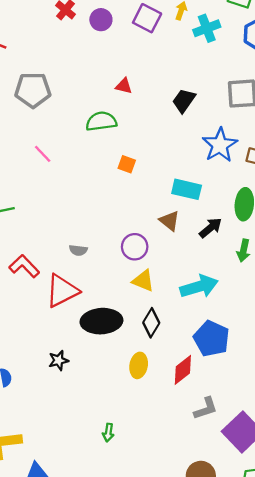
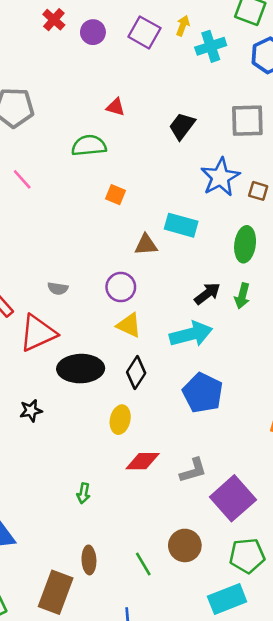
brown triangle: (169, 221) -> (146, 245), moved, turned -45
black arrow: (210, 228) -> (207, 294), moved
red diamond: (183, 370) -> (143, 461), moved, turned 36

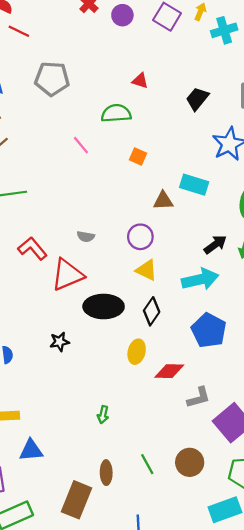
pink line: (22, 179) -> (81, 145), moved
red diamond: (143, 461) -> (169, 371), moved
green line: (143, 564) -> (147, 464), moved

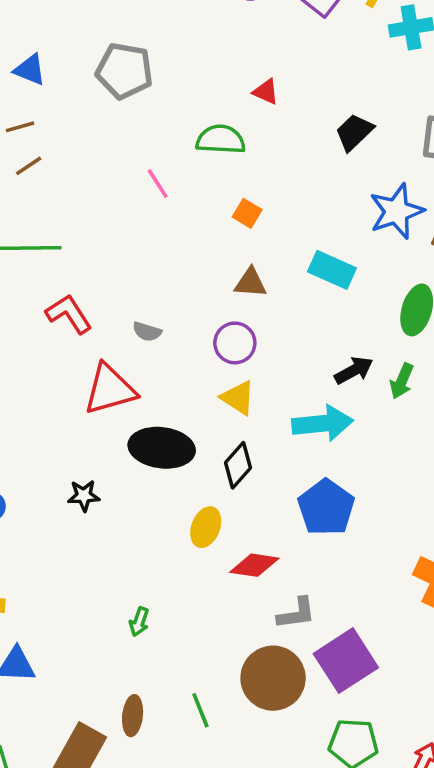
brown triangle: (163, 201) -> (250, 283), moved
red L-shape: (32, 248) -> (69, 314), moved
brown circle: (190, 462) -> (273, 678), moved, size x1.4

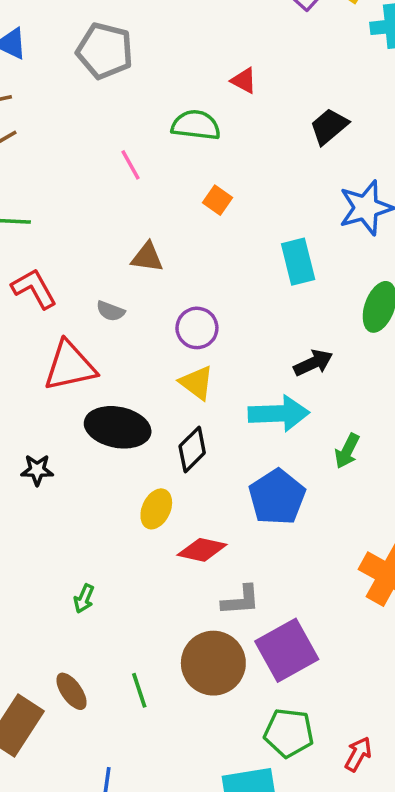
cyan rectangle: (332, 270) -> (298, 262), turned 48
brown triangle: (250, 283) -> (147, 257), moved
green arrow: (402, 381) -> (347, 451), moved
brown ellipse: (133, 716) -> (71, 691), turned -45

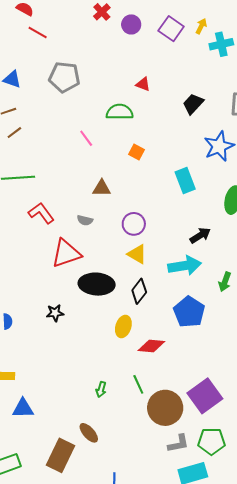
green arrow: (84, 599) -> (101, 389), moved
gray L-shape: (241, 600) -> (178, 444), moved
green line: (139, 690) -> (138, 384), moved

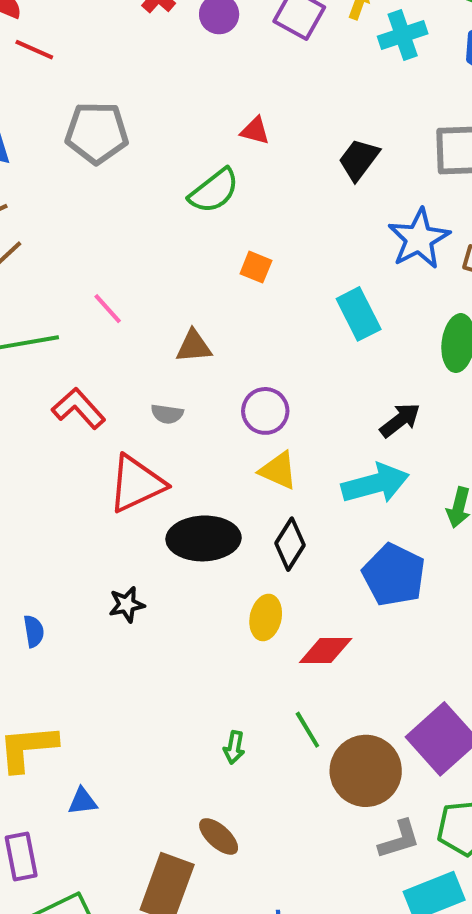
green semicircle: (120, 112) -> (214, 191), turned 148
pink line: (86, 138) -> (108, 309), moved
blue triangle: (23, 408) -> (82, 801), size x0.7

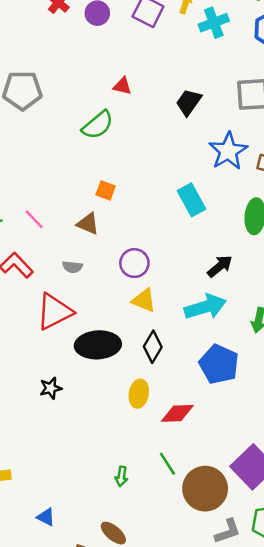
orange square: (256, 267) -> (106, 190), moved
pink line: (108, 309) -> (34, 219), moved
brown triangle: (194, 346) -> (88, 224), turned 30
blue triangle: (82, 801) -> (46, 517), moved, turned 36

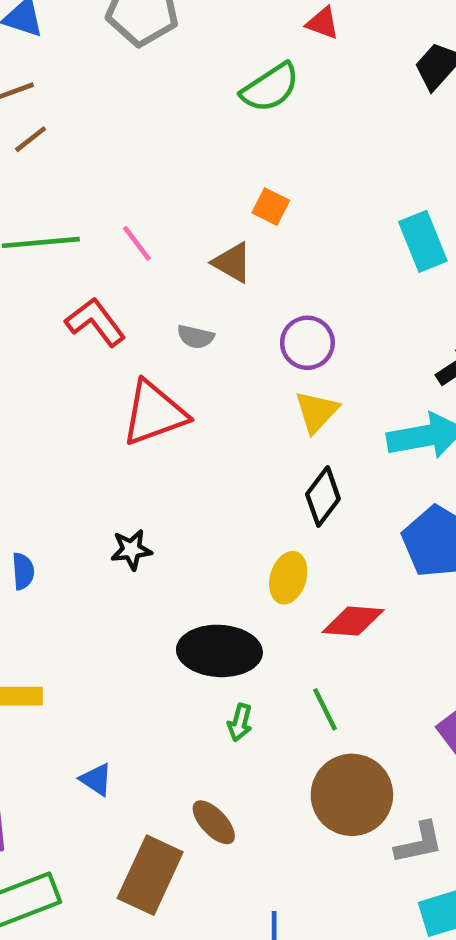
yellow triangle: (144, 300) -> (317, 412), turned 44
black ellipse: (98, 345) -> (219, 651), moved
brown circle: (205, 489) -> (352, 795), moved

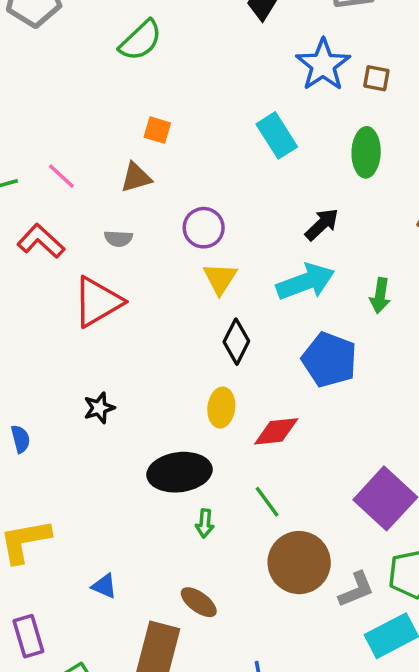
brown triangle: (232, 263) -> (136, 177), turned -36

